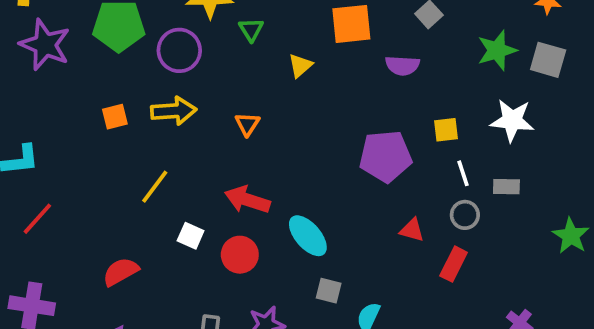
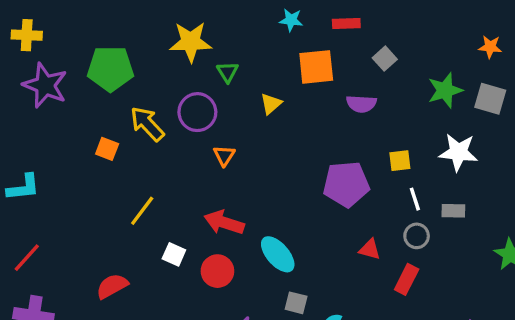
purple circle: (179, 50) -> (197, 112), moved
yellow arrow: (174, 111) -> (147, 124), moved, turned -129
orange square: (115, 117) -> (107, 149), turned 35
red line: (37, 219) -> (27, 258), moved

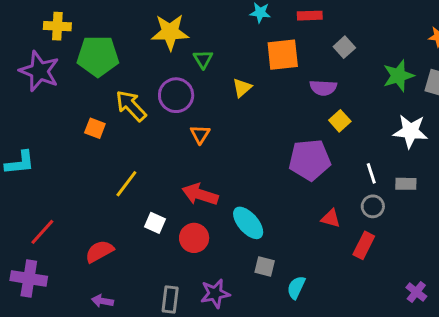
yellow cross: (27, 35) -> (57, 26), moved
yellow square: (400, 161) -> (340, 121), moved, turned -35
red line: (27, 258) -> (42, 232), moved

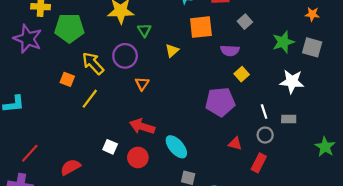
yellow line: (126, 184) -> (90, 99), moved

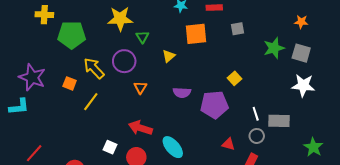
gray square: (245, 22) -> (237, 29), turned 32
purple star: (28, 39) -> (32, 77), moved
purple semicircle: (230, 51) -> (182, 93), moved
white star: (292, 82) -> (303, 85), moved
gray rectangle: (289, 119) -> (279, 121), size x1.5

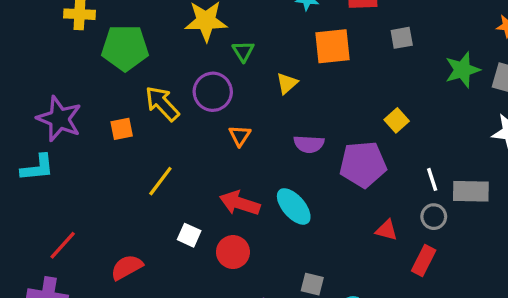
orange square: (70, 83) -> (122, 129), turned -32
yellow line: (91, 102) -> (160, 181), moved
cyan ellipse: (173, 147) -> (294, 206), moved

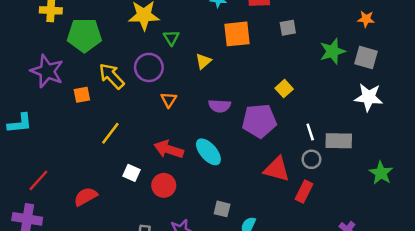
purple star: (59, 119) -> (47, 71), moved
red triangle: (387, 230) -> (277, 169), size x1.6

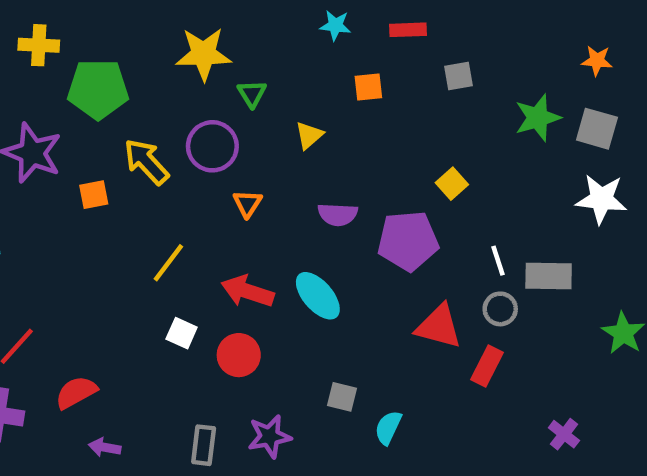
orange square: (237, 34) -> (368, 87), size x0.6
yellow line: (110, 133) -> (168, 263), moved
red semicircle: (86, 197) -> (76, 392), moved

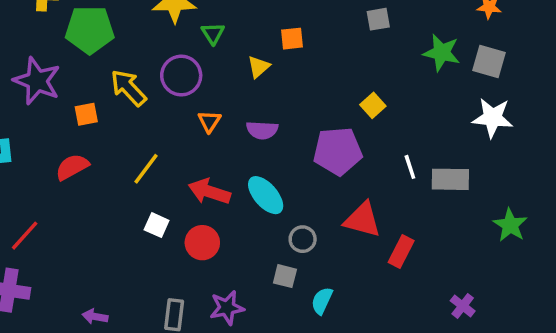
orange square: (368, 87) -> (292, 39), moved
green star: (538, 118) -> (442, 53), turned 30
purple semicircle: (338, 214) -> (262, 130), moved
gray circle: (500, 309) -> (303, 239), moved
red semicircle: (76, 392) -> (72, 167), moved

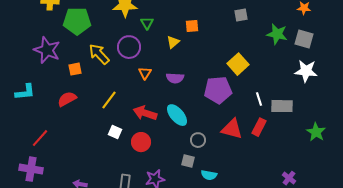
yellow square: (373, 105) -> (238, 64), size x1.5
red rectangle: (401, 251) -> (259, 127), moved
cyan semicircle: (322, 301) -> (209, 175), turned -105

